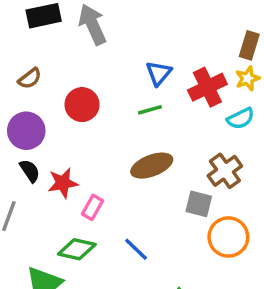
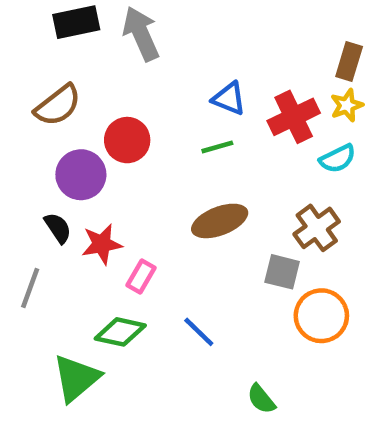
blue triangle: (159, 73) -> (229, 98), turned -48
brown semicircle: (30, 78) -> (58, 105), size x1.5
purple circle: (26, 131) -> (81, 175), moved

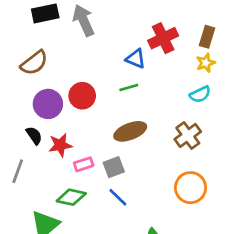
red cross: (294, 117) -> (163, 38), moved
red circle: (127, 140) -> (82, 96), moved
gray square: (282, 272) -> (114, 167), moved, turned -35
pink rectangle: (141, 276) -> (84, 164), turned 42

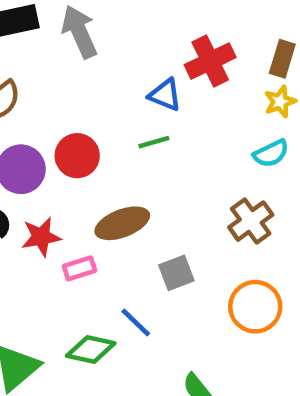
brown ellipse: (130, 131) -> (122, 223), moved
gray square: (114, 167) -> (176, 273), moved
green diamond: (71, 197) -> (91, 350), moved

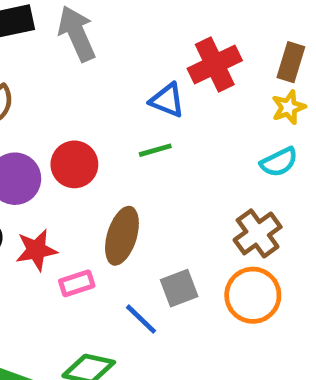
brown ellipse: (122, 223) -> (122, 236), turned -52
orange circle: (255, 307) -> (253, 295), moved
blue line: (136, 322) -> (141, 319), moved

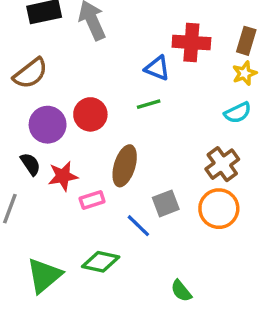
red cross: (215, 64) -> (191, 42), turned 30

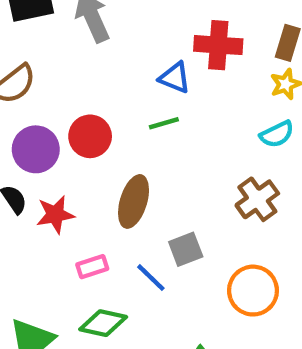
pink rectangle: (92, 200) -> (92, 267), moved
orange circle: (219, 209) -> (253, 291), moved

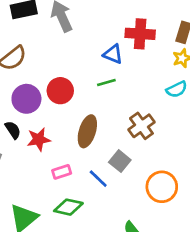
brown cross: (257, 199) -> (141, 126), moved
gray square: (186, 249) -> (120, 161), turned -30

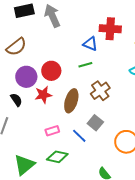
brown cross: (141, 126) -> (100, 91), moved
red star: (39, 139) -> (43, 95), moved

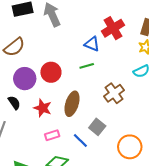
red cross: (110, 29) -> (113, 28), turned -35
brown cross: (100, 91) -> (114, 93), moved
red star: (43, 95) -> (43, 108), moved, turned 30

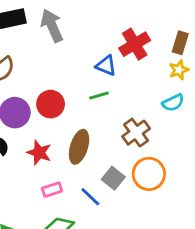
orange circle: (130, 147) -> (149, 174), moved

